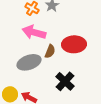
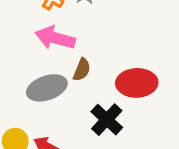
red ellipse: (74, 44) -> (137, 83), moved

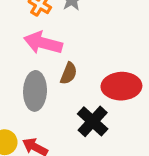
gray ellipse: (47, 88) -> (35, 91), turned -69

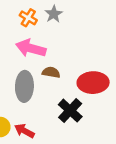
brown semicircle: (69, 73) -> (51, 72), turned -102

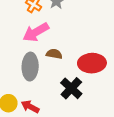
pink arrow: (31, 48) -> (36, 32), turned -45

